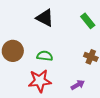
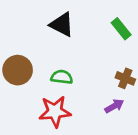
purple arrow: (78, 85) -> (114, 106), moved

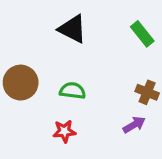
red star: (55, 112) -> (64, 131), size x0.6

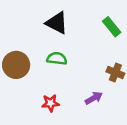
green semicircle: (73, 91) -> (57, 59), moved
purple arrow: (134, 125) -> (94, 98), moved

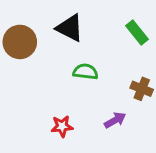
green semicircle: (57, 59) -> (85, 72), moved
brown circle: (16, 65) -> (20, 42), moved

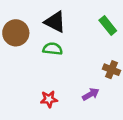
green semicircle: (85, 72) -> (53, 49), moved

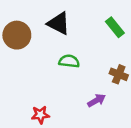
green semicircle: (53, 49) -> (69, 61), moved
red star: (49, 99) -> (40, 115), moved

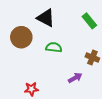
brown circle: (17, 35) -> (21, 37), moved

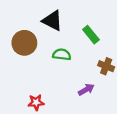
green rectangle: (89, 21) -> (91, 35), moved

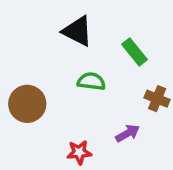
brown circle: (24, 43) -> (27, 104), moved
red star: (36, 102) -> (79, 152), moved

